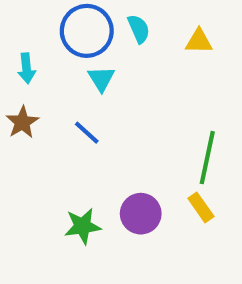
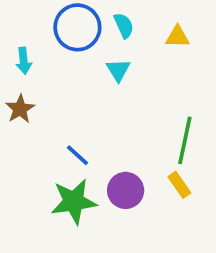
cyan triangle: (101, 79) -> (118, 70), moved
blue line: (87, 133) -> (77, 155), moved
green star: (83, 226) -> (74, 202), size x1.4

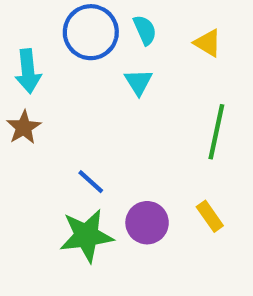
yellow triangle: (177, 37) -> (208, 43), turned 30
cyan arrow: (24, 61) -> (28, 71), size x1.4
green line: (185, 140) -> (216, 132), moved

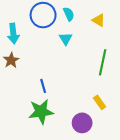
blue line: (91, 182) -> (43, 86), turned 32
purple circle: (147, 223) -> (82, 123), moved

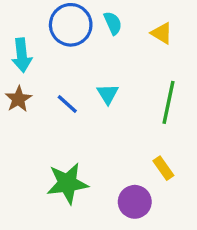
cyan triangle: (66, 39) -> (108, 94), moved
blue line: (43, 86) -> (67, 104), moved, turned -32

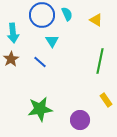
cyan triangle: (108, 94) -> (52, 41), moved
yellow rectangle: (163, 168) -> (106, 100), moved

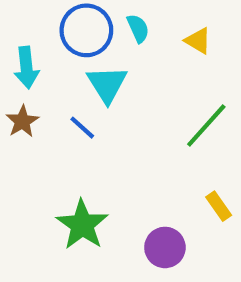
cyan triangle: (52, 41) -> (107, 84), size x1.5
green line: (100, 61) -> (206, 125), turned 30
green star: (40, 109) -> (82, 225), turned -30

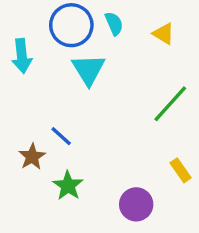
brown star: (22, 121) -> (32, 157), moved
blue line: (82, 128) -> (61, 136), moved
green star: (82, 225) -> (68, 186), size x0.7

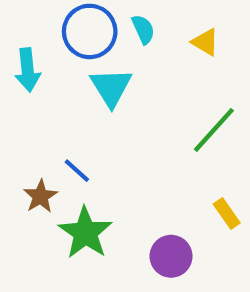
green star: (68, 186) -> (85, 233), size x1.4

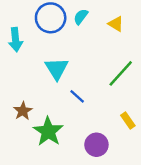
cyan semicircle: (143, 29) -> (81, 17), turned -119
cyan triangle: (111, 87) -> (57, 69), moved
blue line: (77, 171) -> (77, 96), moved

